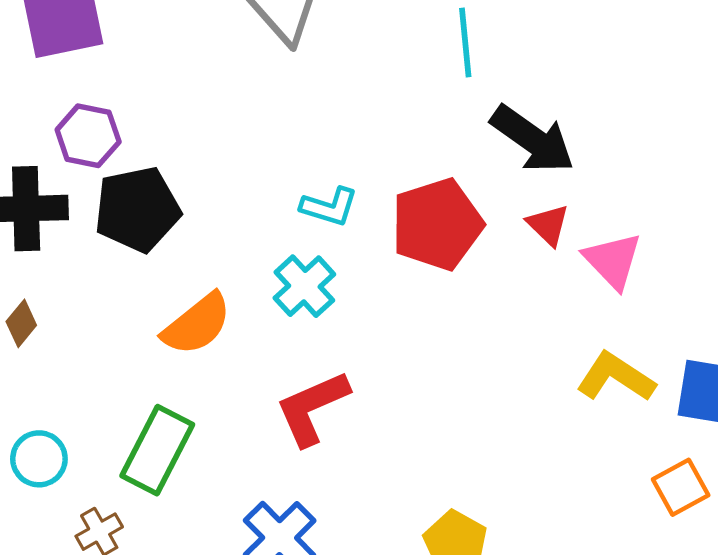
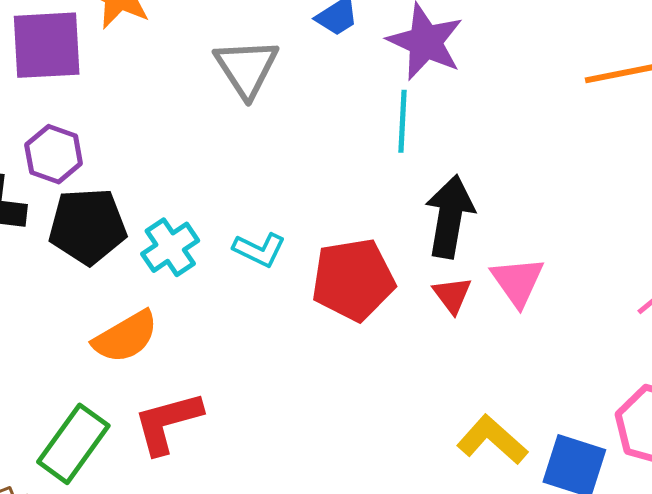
black arrow: (533, 139) -> (450, 217), turned -124
pink triangle: (613, 261) -> (518, 281), moved
cyan cross: (304, 286) -> (170, 247), moved
red L-shape: (312, 408) -> (167, 423), moved

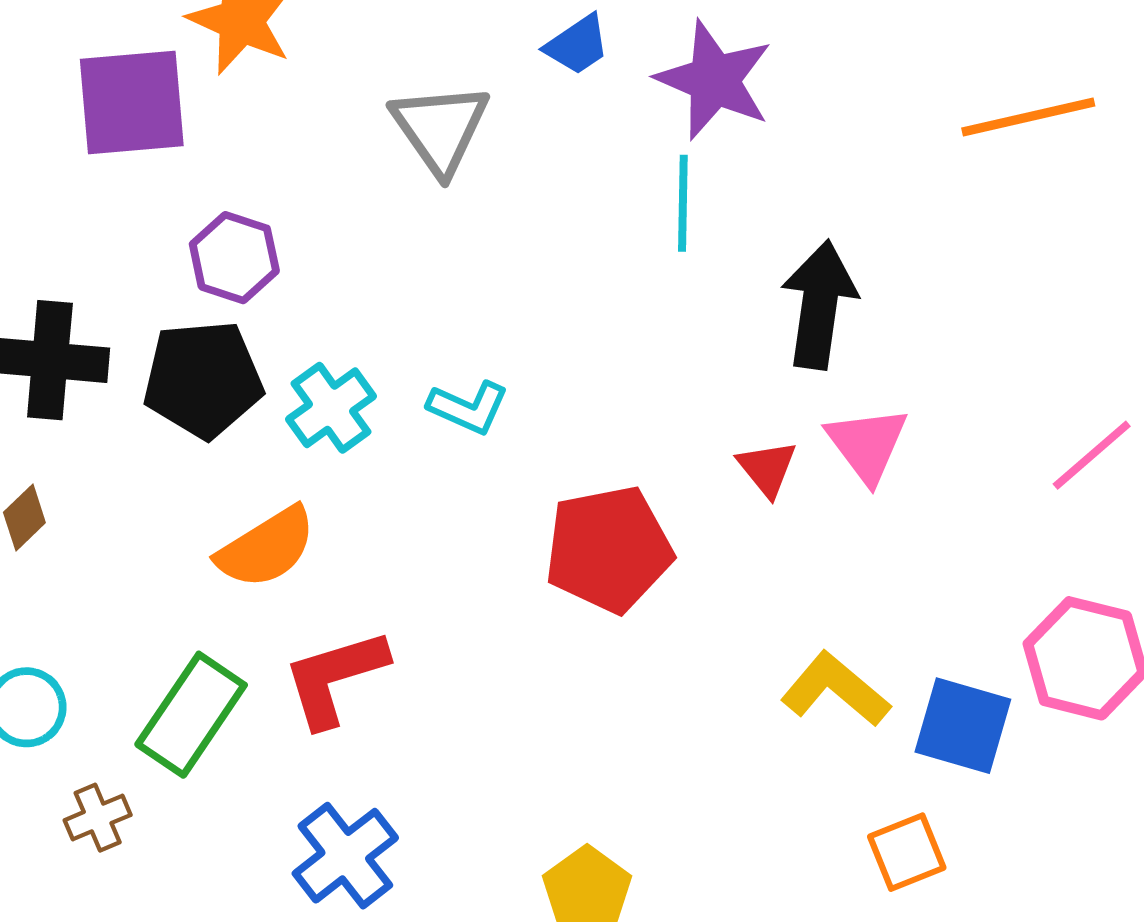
purple hexagon: (54, 154) -> (234, 258), moved
black arrow: (450, 217) -> (819, 305), moved
red pentagon: (353, 280) -> (609, 549), moved

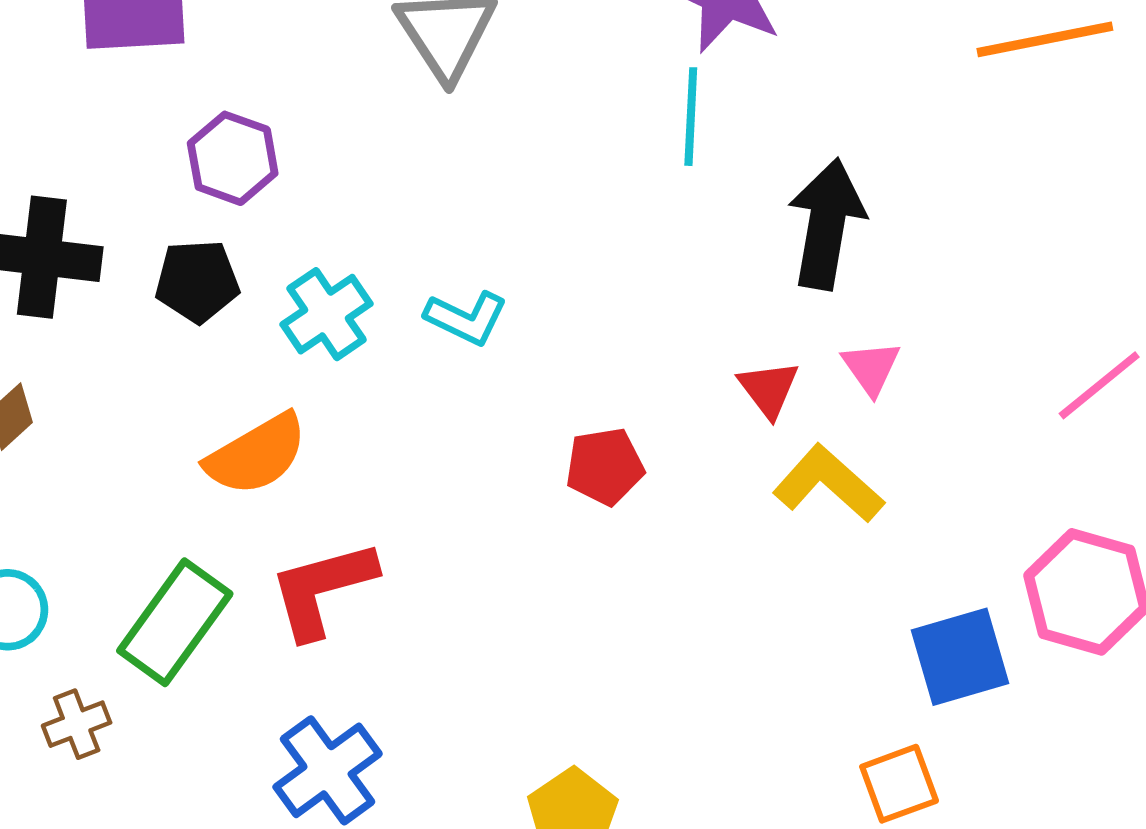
black pentagon: (203, 379) -> (197, 281), size x0.7
pink triangle: (867, 444) -> (871, 368), size x0.7
red pentagon: (609, 549) -> (605, 466), size x0.6
yellow L-shape: (835, 689) -> (828, 484), moved
blue square: (963, 726) -> (960, 657), turned -34

